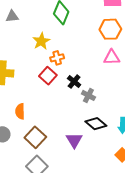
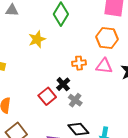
orange cross: (57, 58) -> (79, 63), moved
red square: (48, 76) -> (47, 96), moved

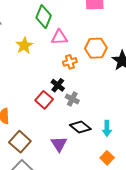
orange hexagon: (107, 38) -> (96, 48), moved
pink triangle: (104, 66) -> (59, 37), moved

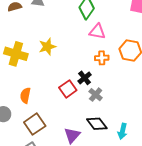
yellow star: (24, 45) -> (47, 47), moved

